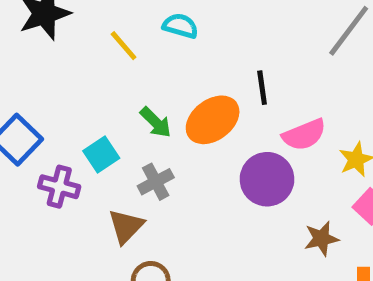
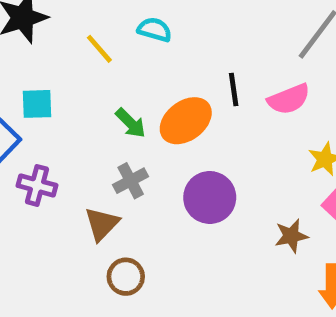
pink semicircle: (304, 135) -> (289, 99), moved
cyan square: (101, 154) -> (37, 104), moved, turned 32
purple circle: (267, 179) -> (210, 197), moved

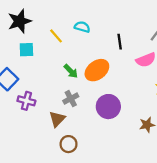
black line: (234, 90) -> (120, 42), moved
cyan square: (37, 104) -> (26, 50), moved

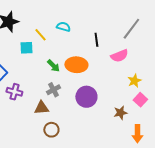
cyan square: (26, 50) -> (26, 48), moved
orange ellipse: (97, 70) -> (76, 65), turned 40
brown triangle: (57, 119) -> (41, 108), turned 42

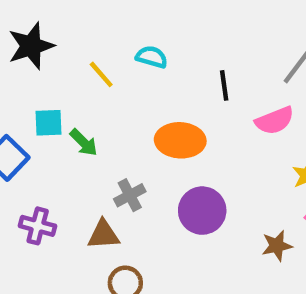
cyan square: (26, 48) -> (49, 123), moved
green arrow: (53, 66) -> (84, 142), moved
purple cross: (14, 92) -> (38, 226), moved

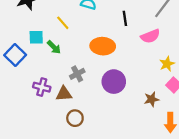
yellow line: (101, 74) -> (63, 23), moved
purple cross: (38, 226) -> (42, 87), moved

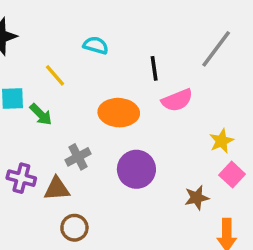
pink semicircle: (150, 36) -> (177, 100), moved

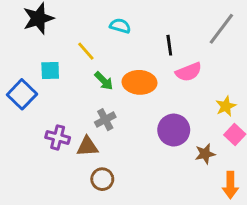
green arrow: (41, 114) -> (104, 81), moved
purple circle: (136, 169) -> (174, 130), moved

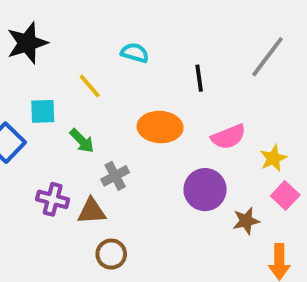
pink semicircle: (189, 72) -> (228, 137), moved
green arrow: (104, 81) -> (82, 141), moved

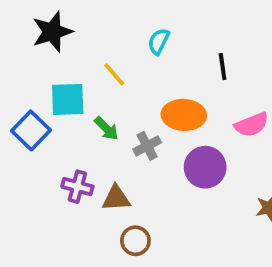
cyan semicircle: (135, 53) -> (159, 41), turned -80
cyan square: (43, 111) -> (68, 99), size x1.4
gray cross: (115, 176) -> (147, 146), moved
purple circle: (205, 190) -> (205, 167), moved

